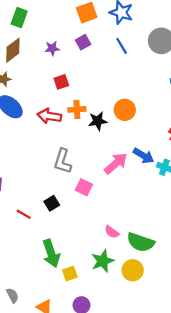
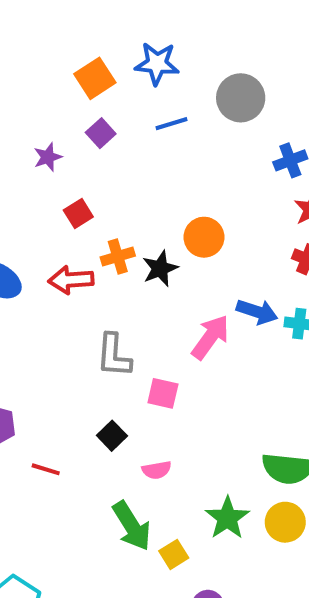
blue line: (122, 46) -> (172, 124), turned -63
red line: (24, 214) -> (46, 469), moved
pink semicircle: (112, 232) -> (157, 470), moved, turned -32

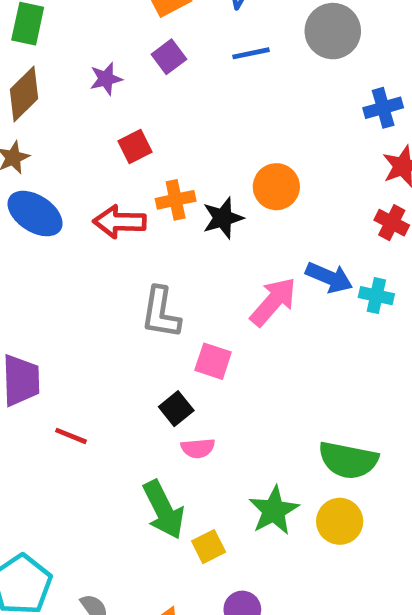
black square: (112, 436) -> (176, 409), moved

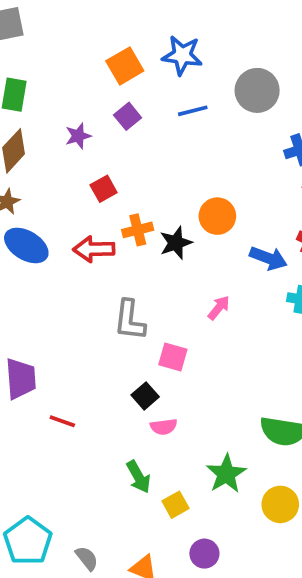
blue arrow: (329, 277) -> (268, 258), moved
pink arrow: (273, 302) -> (219, 308), size x0.6
green arrow: (164, 510) -> (138, 477), size x0.7
yellow circle: (340, 521) -> (280, 504), moved

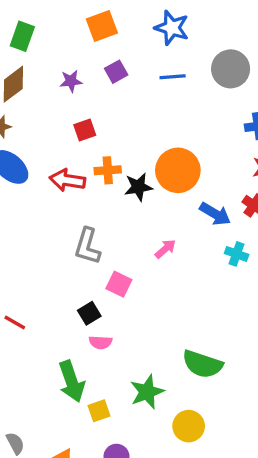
orange square: (125, 66) -> (102, 26), moved
orange circle: (217, 216) -> (178, 170), size x1.4
green arrow: (138, 477) -> (72, 381), size x1.4

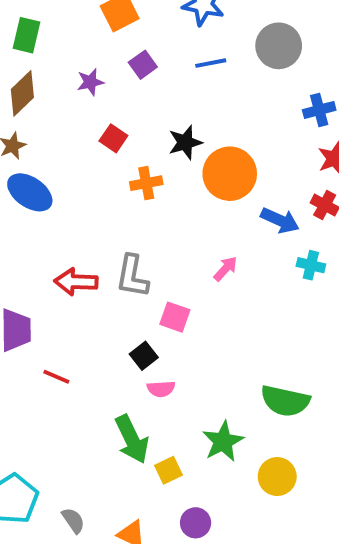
red square: (85, 130) -> (113, 138), turned -30
red arrow: (67, 180) -> (76, 282), moved
black star: (138, 187) -> (185, 142), moved

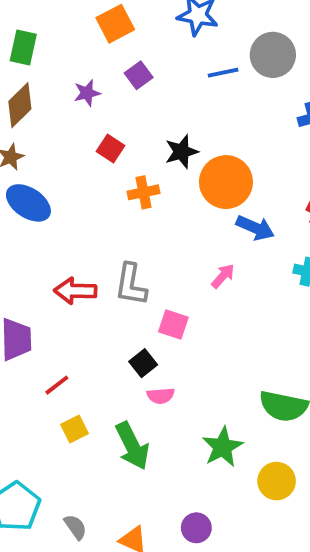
blue line: (211, 63) -> (223, 73), moved
blue arrow: (280, 220) -> (255, 228), moved
red line: (56, 377) -> (57, 385), turned -60
yellow square: (169, 470) -> (75, 429), moved

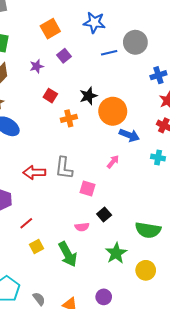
black square: (143, 363) -> (104, 215), moved

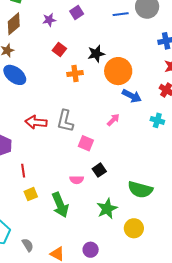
red line: (26, 223) -> (23, 171), turned -64

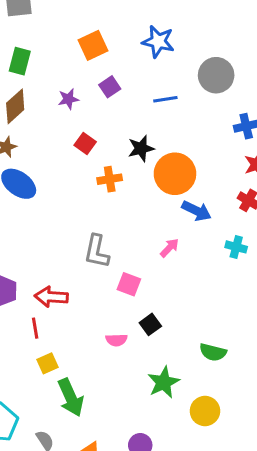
blue line: (121, 14) -> (165, 99), moved
red arrow: (36, 122) -> (51, 297), moved
green semicircle: (140, 190) -> (213, 352), size x0.7
green arrow: (60, 205) -> (71, 397), moved

